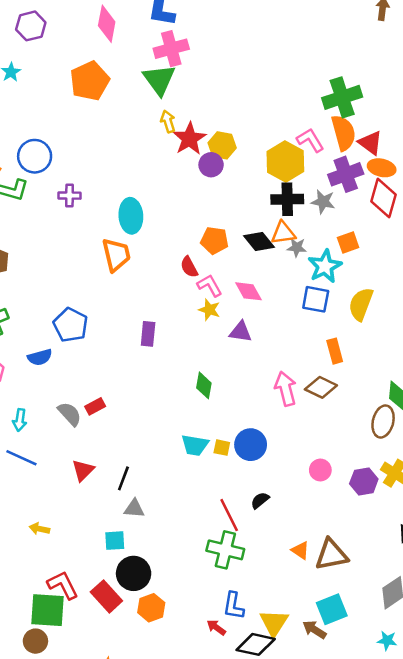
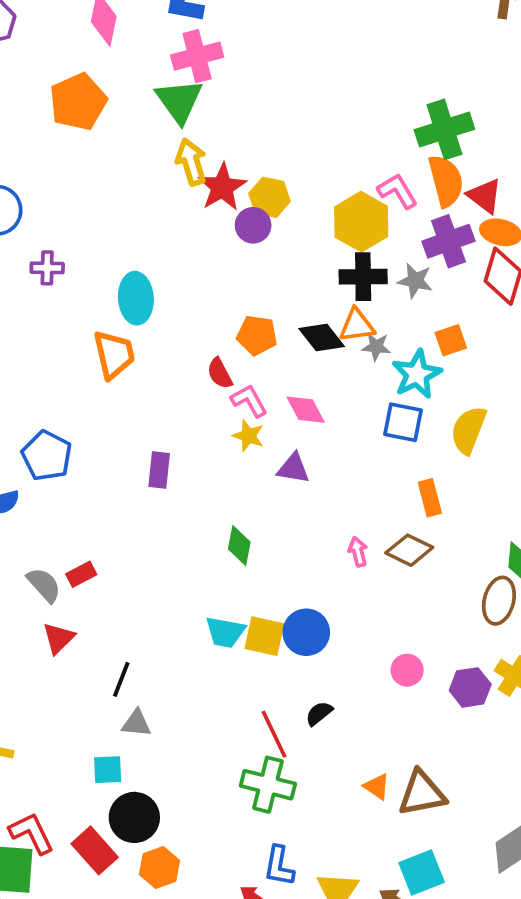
yellow arrow: (168, 122) -> (191, 162), size x1.4
pink arrow: (286, 389) -> (358, 552), size x0.6
yellow square: (222, 448) -> (264, 636), size x1.6
red triangle: (83, 470) -> (59, 638), moved

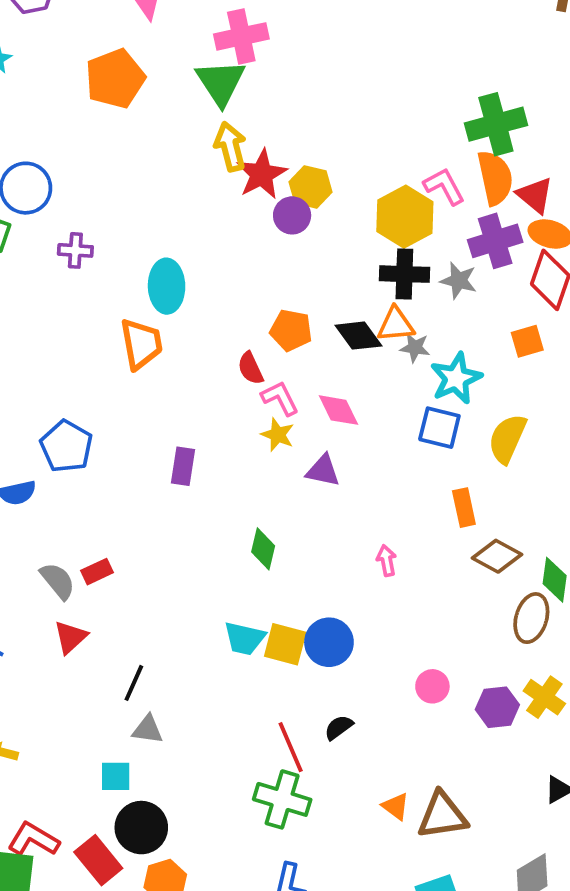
orange square: (451, 340) -> (527, 341), moved
brown diamond: (409, 550) -> (497, 556), moved
red L-shape: (32, 833) -> (33, 839), turned -36

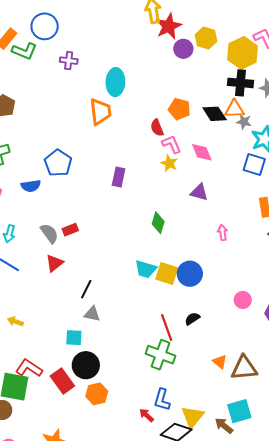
yellow hexagon: (310, 187) -> (206, 38), moved
purple triangle: (323, 471) -> (199, 192), moved

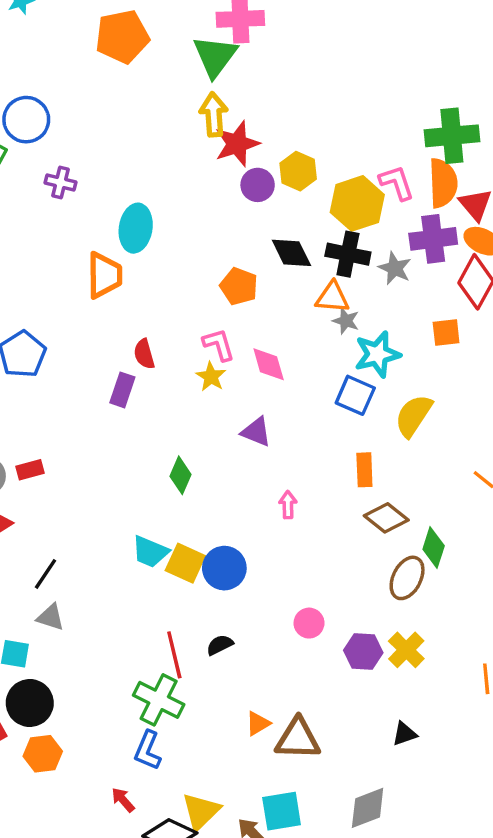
black diamond: (215, 114) -> (291, 253), moved
red semicircle: (157, 128) -> (144, 354), moved
orange triangle: (220, 362) -> (258, 723), turned 42
blue L-shape: (162, 400) -> (148, 750), moved

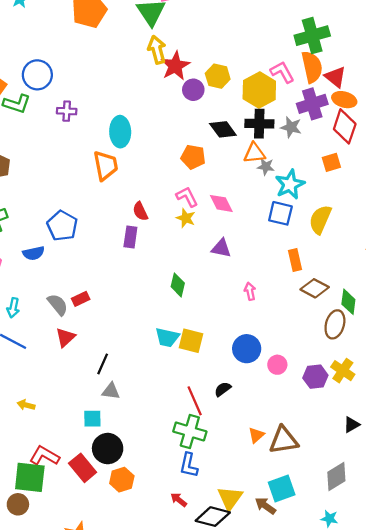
blue circle: (224, 568) -> (247, 349), moved

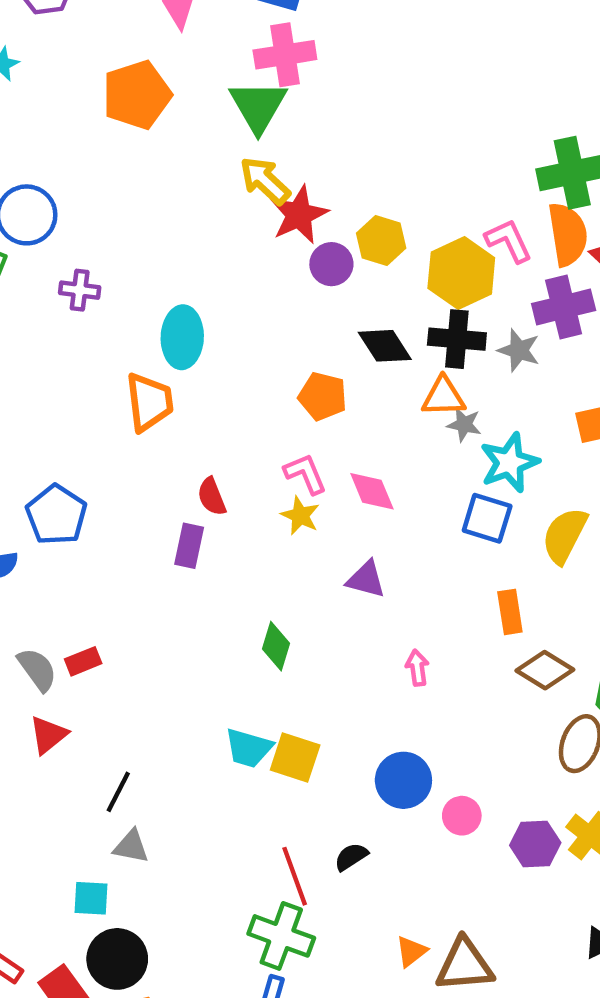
yellow arrow: (157, 50) -> (265, 181), turned -36

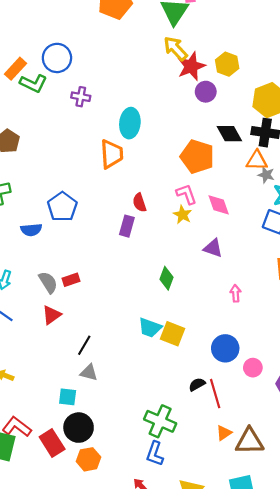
yellow hexagon: (381, 241) -> (227, 64), moved
orange pentagon: (323, 396) -> (197, 157), size x1.4
red line: (295, 876) -> (215, 394), moved

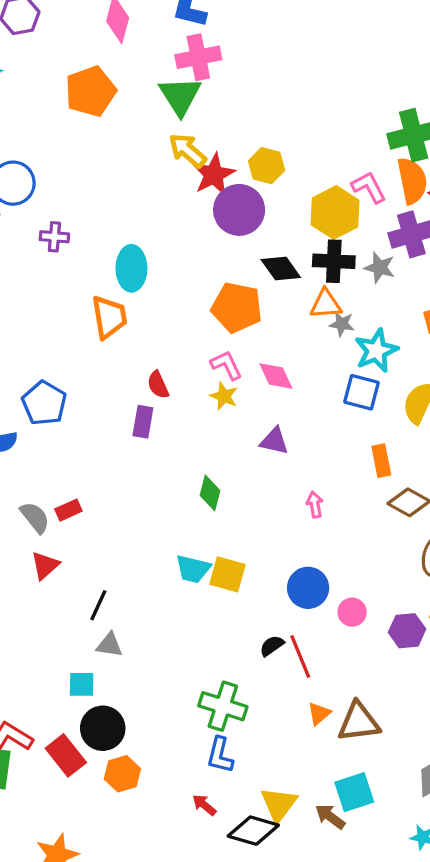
purple circle: (206, 92) -> (239, 210), size x1.6

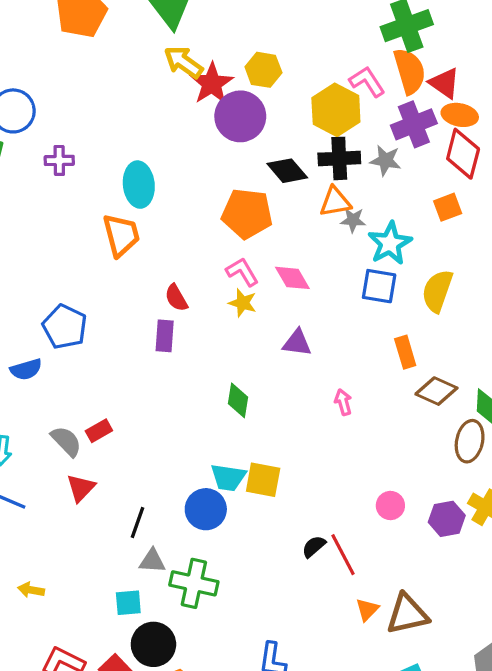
blue circle: (308, 588) -> (206, 509), moved
green cross: (223, 706) -> (194, 583), moved

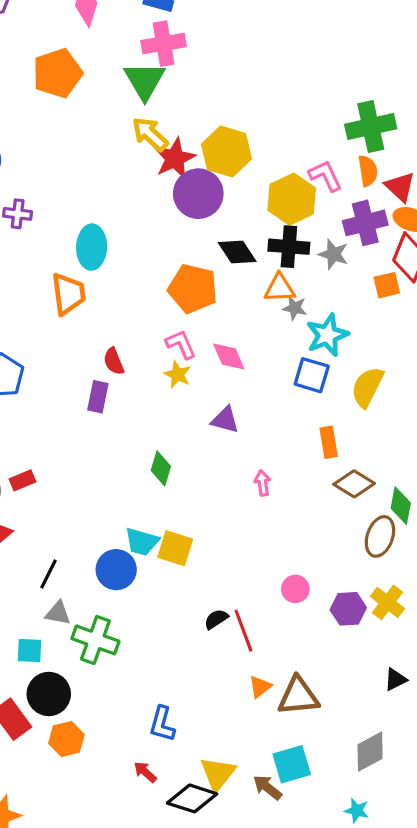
yellow hexagon: (263, 70) -> (227, 151), size x1.4
orange semicircle: (410, 71) -> (368, 171), size x0.7
orange square: (448, 207) -> (387, 285), moved

